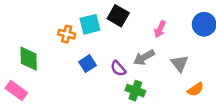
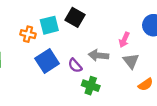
pink arrow: (160, 29) -> (124, 40), moved
gray arrow: (144, 57) -> (99, 55), turned 36
blue square: (87, 64) -> (47, 61), size x1.5

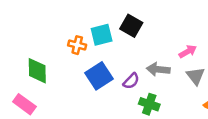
pink arrow: (124, 40) -> (188, 51), turned -144
purple semicircle: (75, 65) -> (131, 81), turned -96

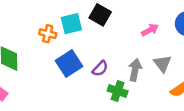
pink arrow: (188, 51) -> (150, 30), moved
gray arrow: (158, 69) -> (135, 70), moved, turned 95

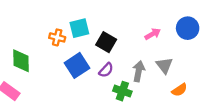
black square: (100, 15) -> (106, 42), moved

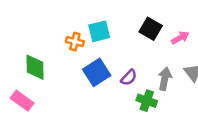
black square: (106, 42) -> (151, 29), moved

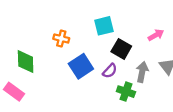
black square: (151, 29) -> (121, 49), moved
cyan square: (99, 31) -> (104, 26), moved

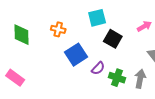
green diamond: (26, 62) -> (21, 35), moved
purple semicircle: (110, 71) -> (98, 68), moved
gray arrow: (142, 72) -> (140, 79), moved

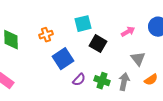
orange cross: (58, 29) -> (46, 35), turned -32
purple semicircle: (98, 68) -> (79, 80), moved

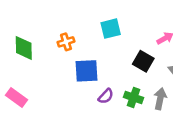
black square: (98, 44) -> (143, 61), moved
blue square: (63, 59) -> (86, 71), turned 30

